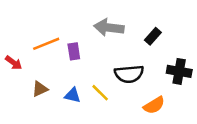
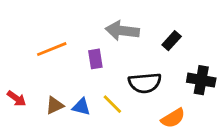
purple rectangle: (74, 51) -> (95, 59), moved
red arrow: (14, 63) -> (16, 98), moved
brown triangle: (40, 89) -> (55, 105), moved

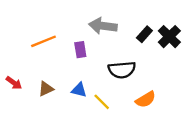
black cross: (201, 80) -> (169, 37), moved, turned 35
yellow line: (112, 104) -> (102, 102), moved
blue triangle: (81, 107) -> (79, 90), moved

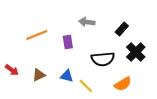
gray arrow: (103, 26) -> (87, 22), size x0.7
black cross: (169, 37) -> (136, 52), moved

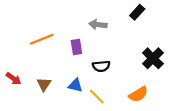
black rectangle: (122, 29) -> (137, 12), moved
black semicircle: (103, 59) -> (101, 66), moved, size x0.7
brown triangle: (39, 75) -> (44, 84), turned -32

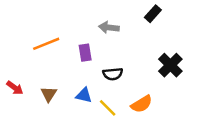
orange semicircle: (138, 94) -> (142, 104), moved

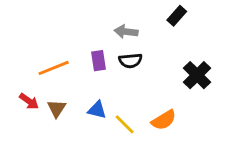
orange line: (46, 44) -> (54, 68), moved
black semicircle: (113, 74) -> (130, 61), moved
red arrow: (15, 88) -> (29, 101), moved

